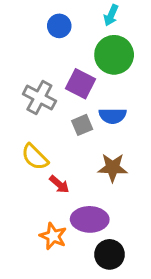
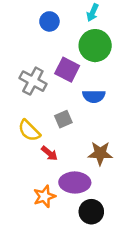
gray square: (82, 125) -> (63, 119), moved
brown star: (113, 168) -> (100, 153), moved
orange star: (53, 236) -> (44, 196), turned 30

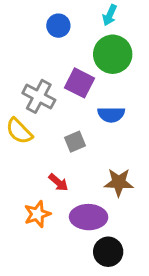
yellow semicircle: (29, 131) -> (19, 131), moved
orange star: (44, 196) -> (37, 214), moved

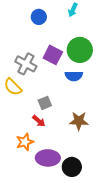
green circle: (113, 54) -> (80, 50), moved
gray square: (75, 142) -> (45, 103), moved
purple ellipse: (89, 217) -> (48, 158), moved

